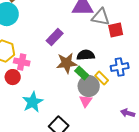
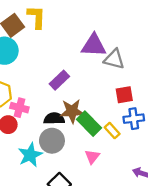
red square: (116, 30) -> (124, 95), moved
black semicircle: (86, 55) -> (54, 119), moved
green rectangle: (82, 73) -> (89, 124), size x1.5
gray circle: (89, 86) -> (52, 141), moved

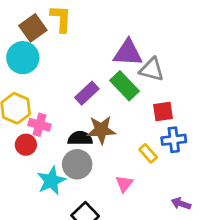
green rectangle: (89, 124) -> (125, 86), moved

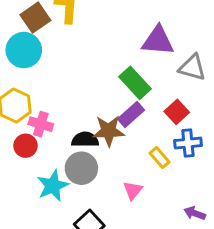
purple triangle: (128, 53) -> (158, 41), moved
gray triangle: (152, 69) -> (192, 68), moved
purple rectangle: (87, 93) -> (131, 114), moved
red square: (163, 112) -> (177, 112), turned -35

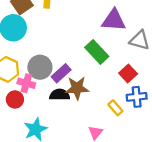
purple rectangle: (131, 114) -> (61, 73), moved
gray circle: (81, 168) -> (40, 67), moved

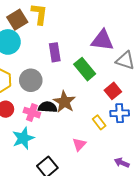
purple rectangle: (61, 73) -> (55, 52), moved, turned -60
pink cross: (26, 83) -> (32, 113), moved
brown star: (77, 88) -> (64, 102), turned 30

